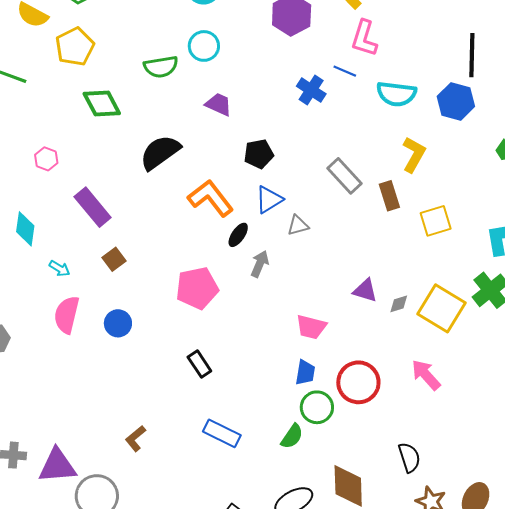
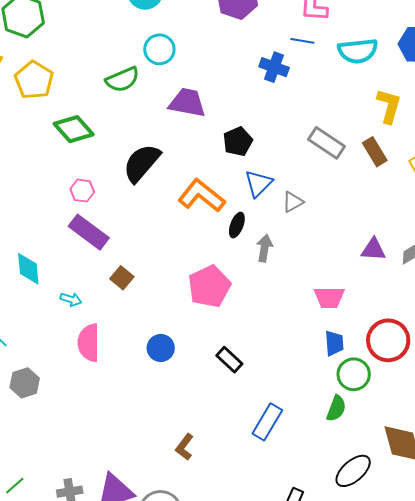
purple trapezoid: (219, 104) -> (187, 103), size x1.4
pink hexagon: (46, 159) -> (82, 191), moved
blue circle: (118, 323) -> (161, 348), moved
blue rectangle: (222, 433) -> (267, 422), turned -72

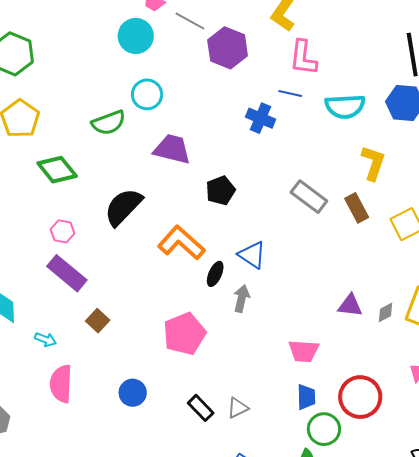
blue triangle: (258, 183) -> (252, 255), moved, turned -44
gray triangle: (293, 202) -> (238, 408), moved

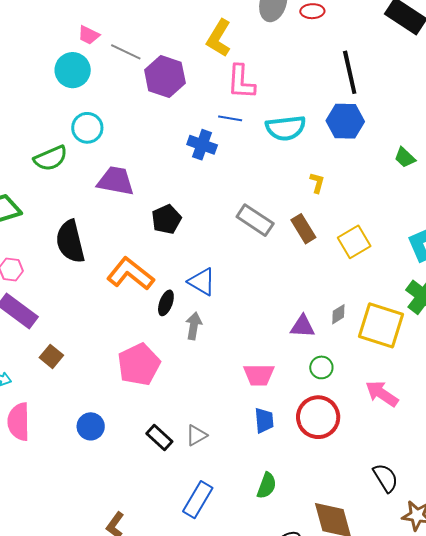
yellow L-shape: (373, 163) -> (317, 183), size x0.6
black semicircle: (123, 207) -> (70, 242), turned -54
gray diamond: (386, 312) -> (338, 314), moved
green circle: (324, 429) -> (321, 367), moved, size x0.7

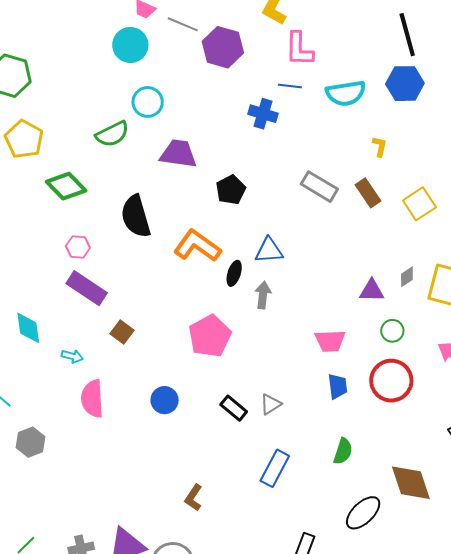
blue triangle: (202, 282) -> (269, 250), turned -32

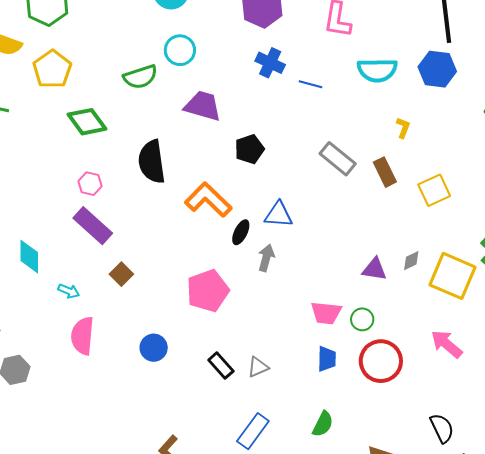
blue line: (290, 86) -> (310, 84), moved
blue cross: (263, 114) -> (270, 63), moved
green circle: (392, 331) -> (362, 319), moved

